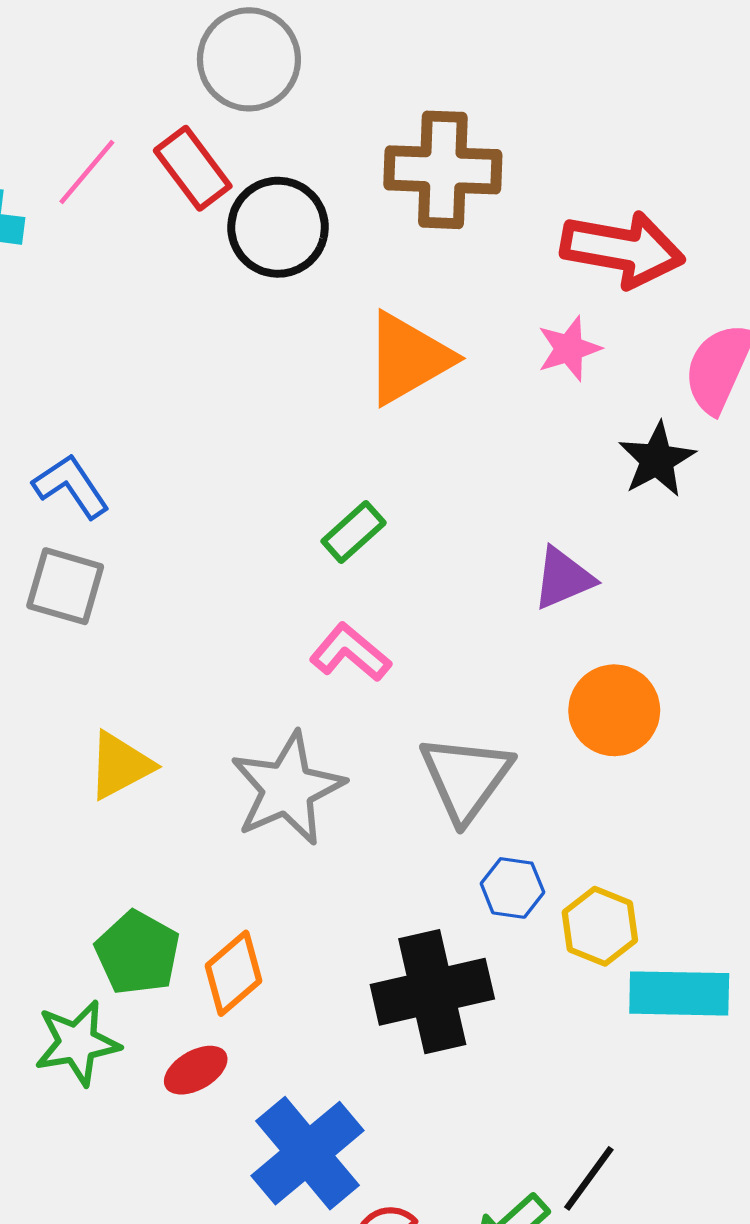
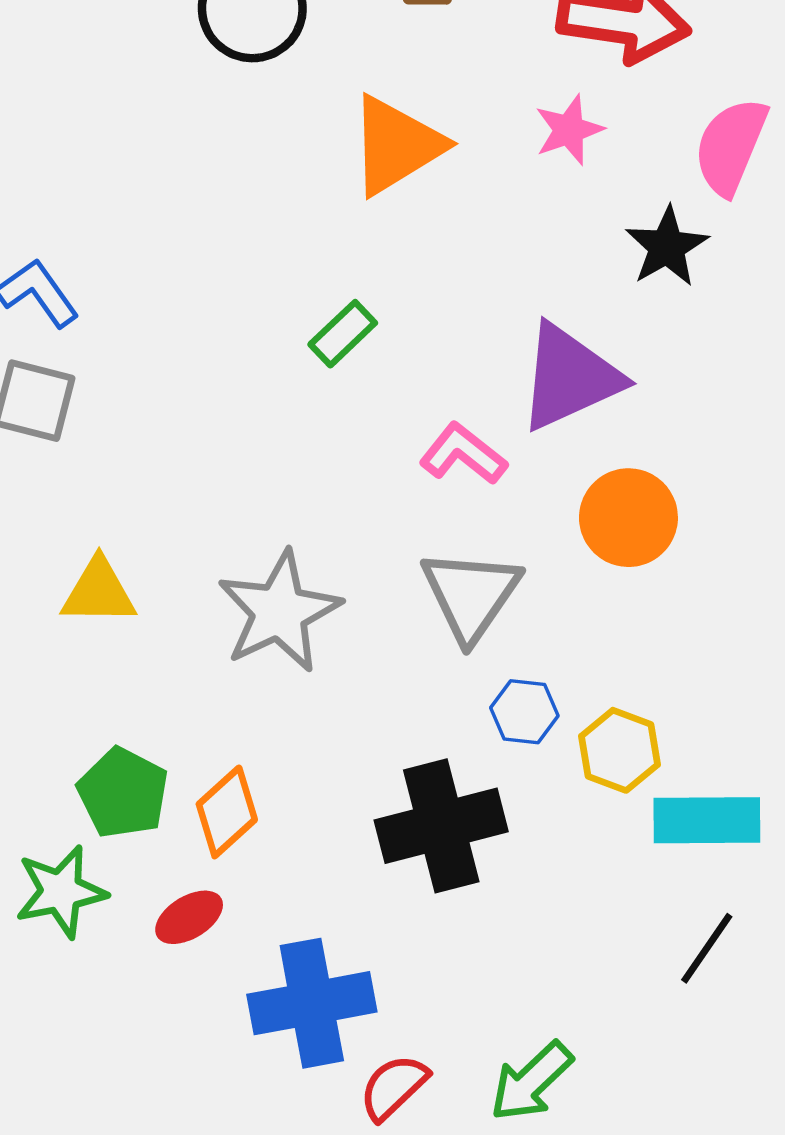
purple triangle: (563, 578) -> (570, 377), size x1.6
pink L-shape: (350, 652) -> (463, 454), moved
yellow triangle: (120, 765) -> (99, 592), turned 30
blue cross: (308, 1153) -> (312, 1003), turned 31
black line: (589, 1178) -> (707, 948), moved

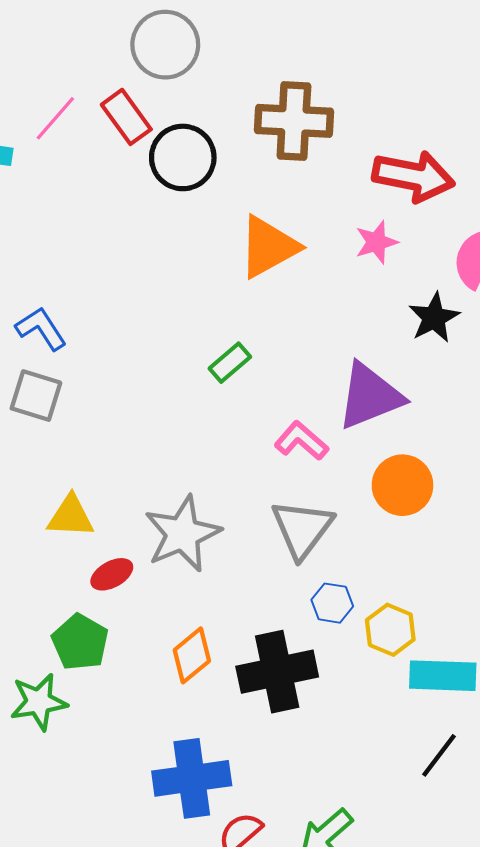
orange diamond: (227, 812) -> (192, 655), moved
red ellipse: (189, 917) -> (112, 574), moved

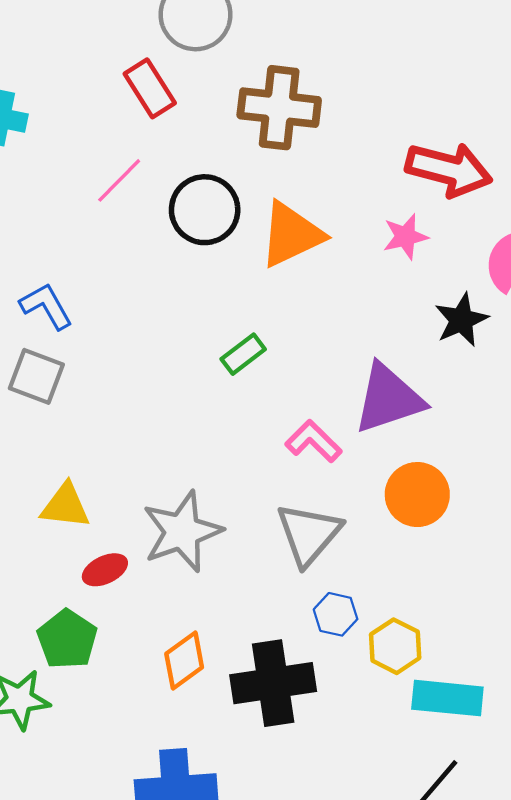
pink line: (55, 118) -> (119, 180), moved
brown cross: (294, 121) -> (279, 108), moved
black circle: (183, 157) -> (205, 210), moved

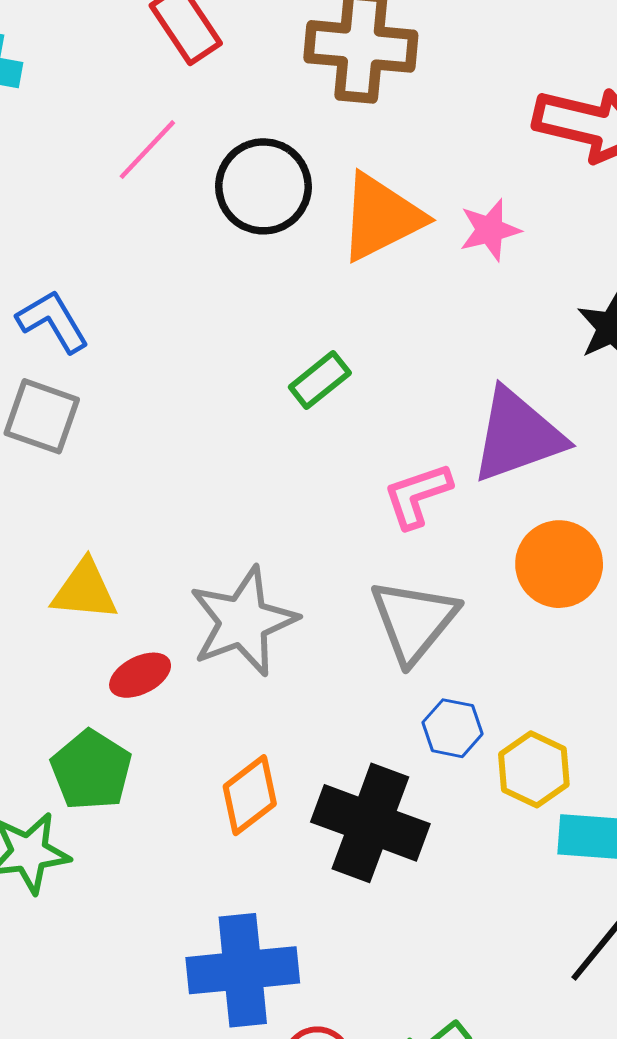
pink star: (405, 237) -> (490, 230), moved
pink L-shape: (313, 441) -> (417, 495), turned -62
black cross: (273, 683) -> (370, 823), turned 30

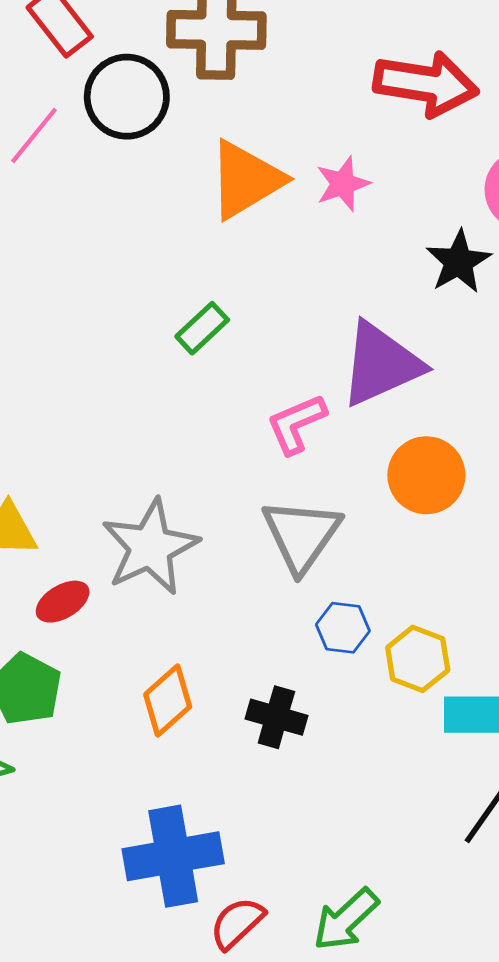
black circle: (263, 186) -> (127, 97), moved
black cross: (370, 823) -> (276, 717), size x0.6

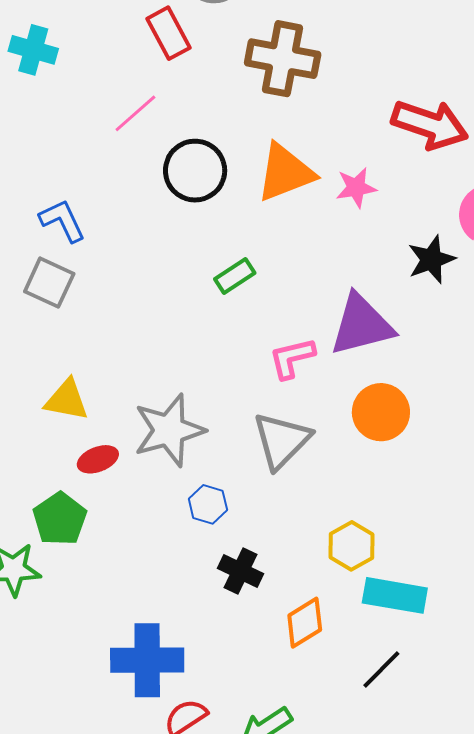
black circle: (127, 97) -> (195, 171), moved
blue hexagon: (343, 628) -> (208, 504), moved
orange diamond: (168, 701) -> (305, 623), moved

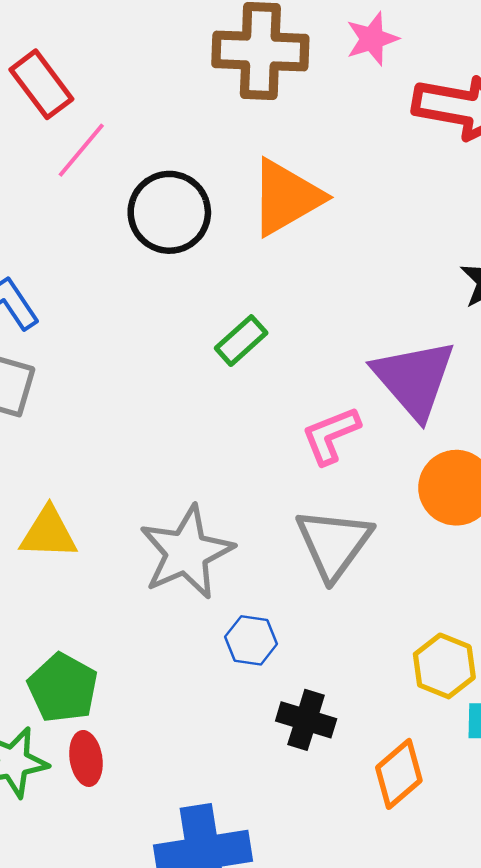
red rectangle: (169, 33) -> (41, 84), moved
pink star: (356, 188) -> (372, 39), moved
purple triangle: (362, 325) -> (414, 379), turned -48
red ellipse: (98, 459) -> (86, 758), moved, turned -69

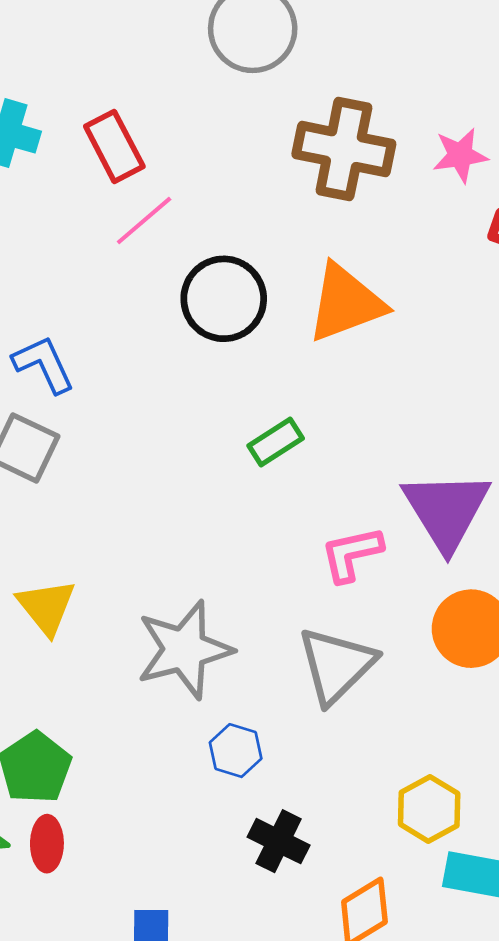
yellow triangle: (48, 533) -> (46, 607), turned 40

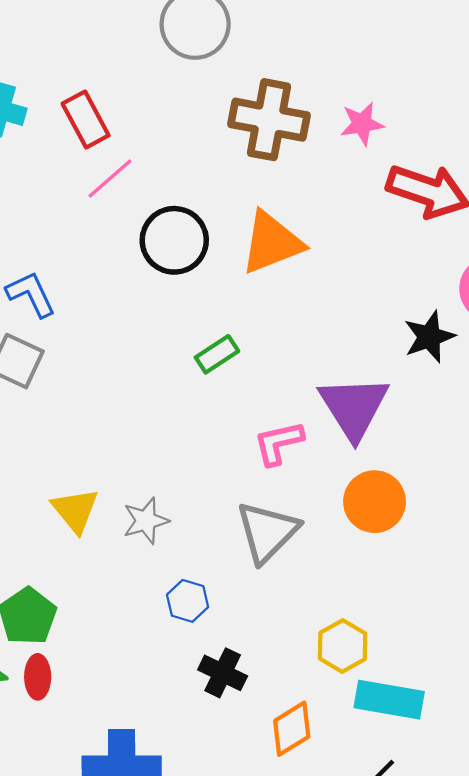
yellow triangle: (46, 607) -> (75, 510), moved
gray star: (184, 650) -> (146, 521), size x0.6

